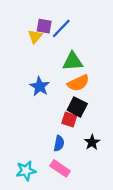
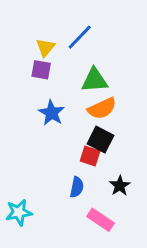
purple square: (44, 26) -> (41, 70), moved
pink rectangle: (60, 168) -> (100, 220), moved
cyan star: (26, 171) -> (19, 212), moved

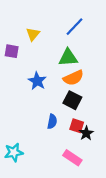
blue line: (80, 37) -> (74, 27), moved
purple square: (41, 70) -> (12, 51), moved
red square: (90, 156) -> (77, 126), moved
blue semicircle: (77, 187) -> (52, 122), moved

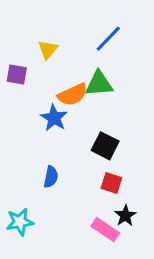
orange semicircle: (73, 78) -> (73, 95), moved
blue semicircle: (52, 122) -> (51, 177), moved
black star: (86, 133) -> (125, 216), moved

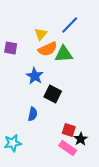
yellow triangle: (48, 50) -> (41, 34), moved
orange semicircle: (73, 95) -> (48, 49), moved
black square: (105, 146) -> (53, 94), moved
red square: (111, 183) -> (69, 130), moved

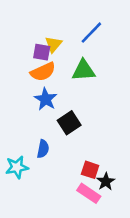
purple square: (11, 48) -> (42, 52), moved
orange semicircle: (48, 49) -> (43, 72), moved
black square: (53, 94) -> (69, 123), turned 30
cyan star: (13, 143) -> (17, 167), moved

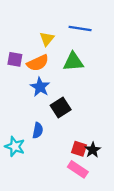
blue line: (91, 33) -> (80, 29), turned 55
purple square: (42, 52) -> (15, 59), moved
cyan star: (17, 167) -> (15, 146), turned 30
black star: (106, 182) -> (93, 150), moved

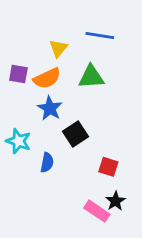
cyan star: (15, 146) -> (18, 141), moved
red square: (79, 149) -> (108, 167), moved
black star: (93, 150) -> (115, 201), moved

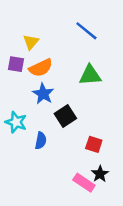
blue line: (100, 35) -> (86, 31), turned 30
yellow triangle: (58, 48) -> (31, 42), moved
green triangle: (91, 77) -> (90, 75), moved

